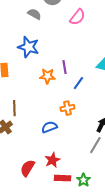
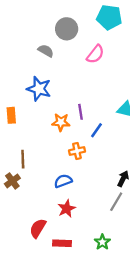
orange cross: (67, 108) -> (77, 151), moved
red star: (52, 160) -> (67, 209), moved
red rectangle: (62, 178) -> (62, 243), moved

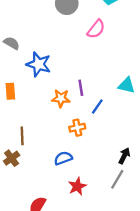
gray semicircle: (46, 51) -> (12, 43), moved
red star: (67, 209) -> (77, 186), moved

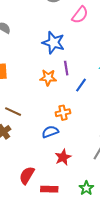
blue star: (39, 64) -> (53, 43), moved
orange cross: (77, 128) -> (63, 113), moved
brown line: (22, 136) -> (13, 112), turned -63

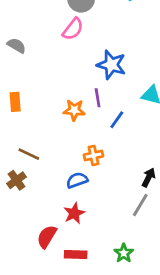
pink semicircle: (80, 15) -> (73, 29), moved
blue star: (53, 43) -> (111, 65), moved
red star: (63, 157) -> (74, 213), moved

